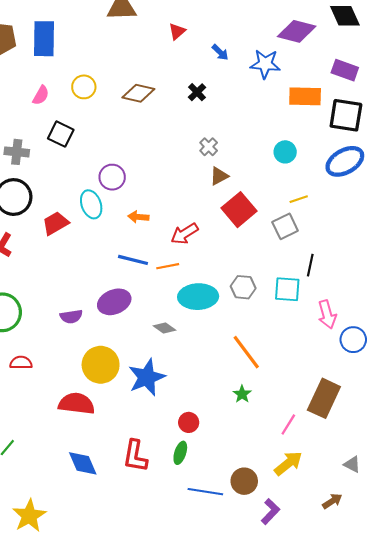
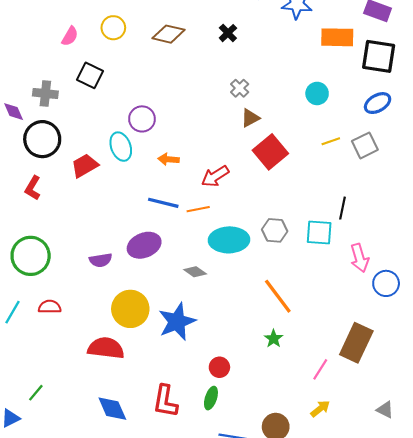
blue ellipse: (345, 161) -> (378, 103), size x0.7
gray square: (285, 226) -> (365, 145), moved
yellow arrow: (288, 463) -> (320, 409), size x0.7

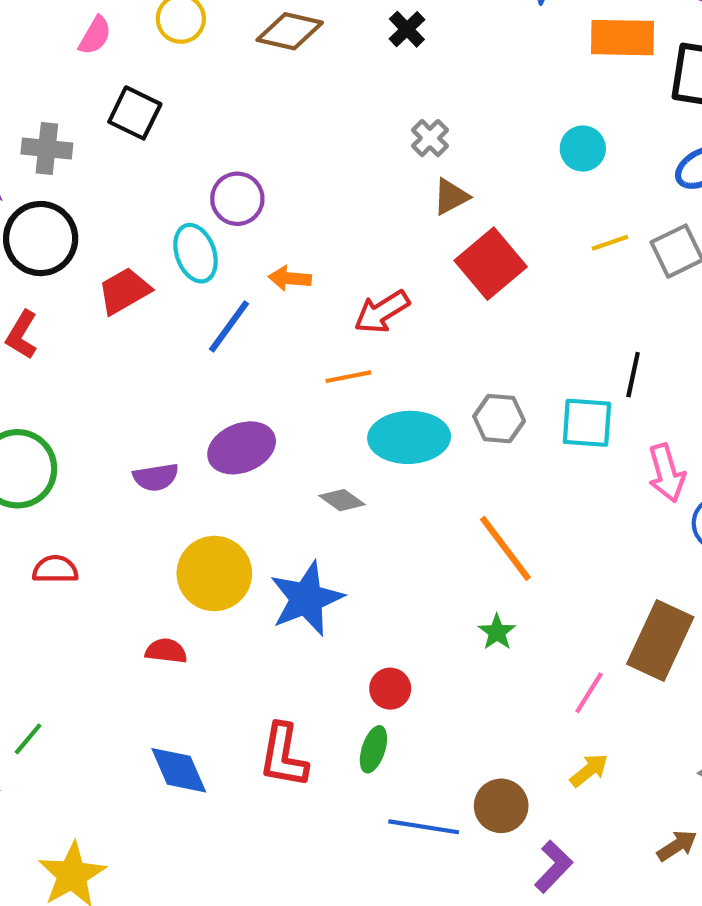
blue line: (163, 203) -> (229, 326), moved, turned -68
red semicircle: (106, 348) -> (166, 651), size x0.6

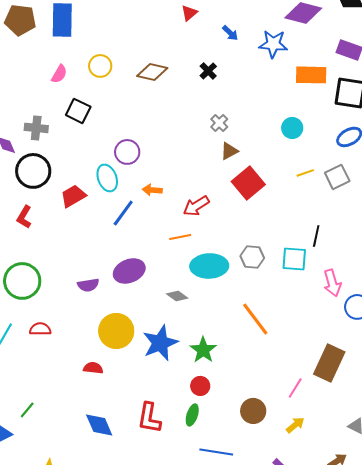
green star: (497, 632) -> (203, 350), moved, size x1.5
brown circle: (501, 806) -> (253, 411), moved

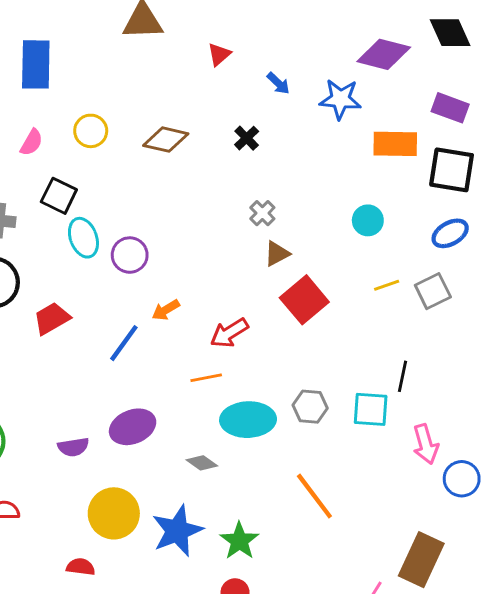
cyan ellipse: (107, 178) -> (83, 238), moved
orange arrow: (152, 190) -> (166, 310), turned -36

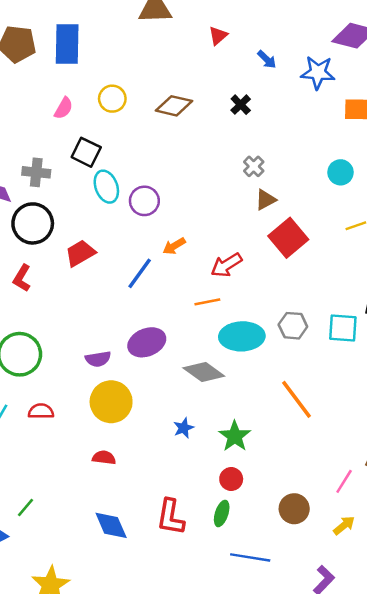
gray diamond: (202, 463) -> (204, 372), size x1.6
yellow circle: (114, 513) -> (111, 402), moved
blue star: (177, 531) -> (184, 428), size x0.5

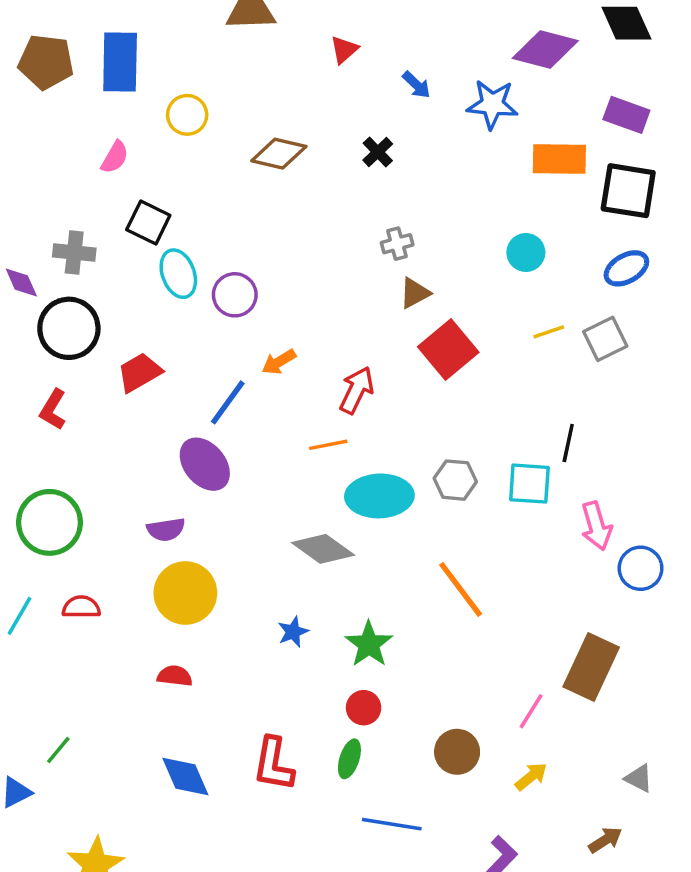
yellow circle: (112, 99) -> (187, 115), moved
gray cross: (254, 166) -> (397, 244), turned 30
red arrow: (226, 265) -> (356, 390), turned 148
purple ellipse: (147, 342) -> (205, 464), moved, turned 72

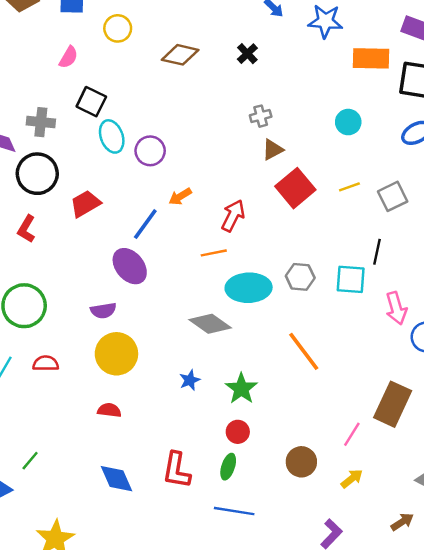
yellow line: (549, 332) -> (349, 187), moved
gray square: (605, 339) -> (393, 196), moved
blue line: (392, 824) -> (234, 511), moved

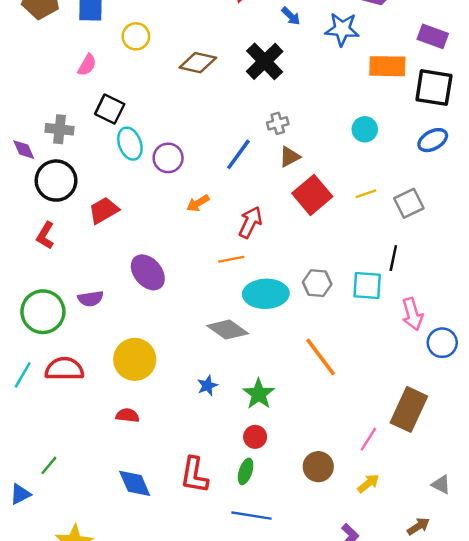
black cross: (247, 54) -> (265, 61), size x1.8
blue line: (145, 224) -> (238, 154), moved
purple semicircle: (103, 311) -> (91, 299), moved
red semicircle: (46, 363) -> (64, 369), size x1.5

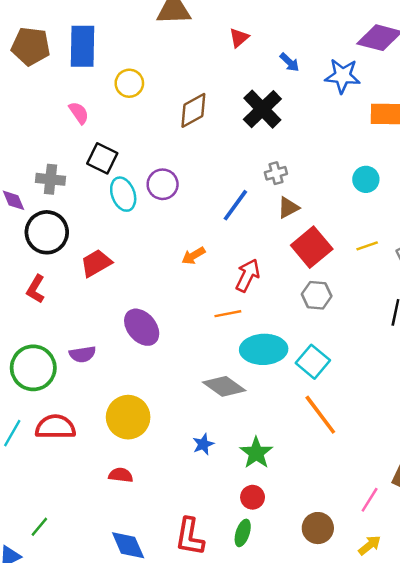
brown diamond: (198, 63) -> (193, 110), turned -42
pink semicircle: (87, 65) -> (79, 113), turned -65
purple circle: (168, 158) -> (163, 184), moved
gray hexagon: (317, 283) -> (317, 295), moved
cyan square: (367, 285) -> (313, 362), moved, turned 36

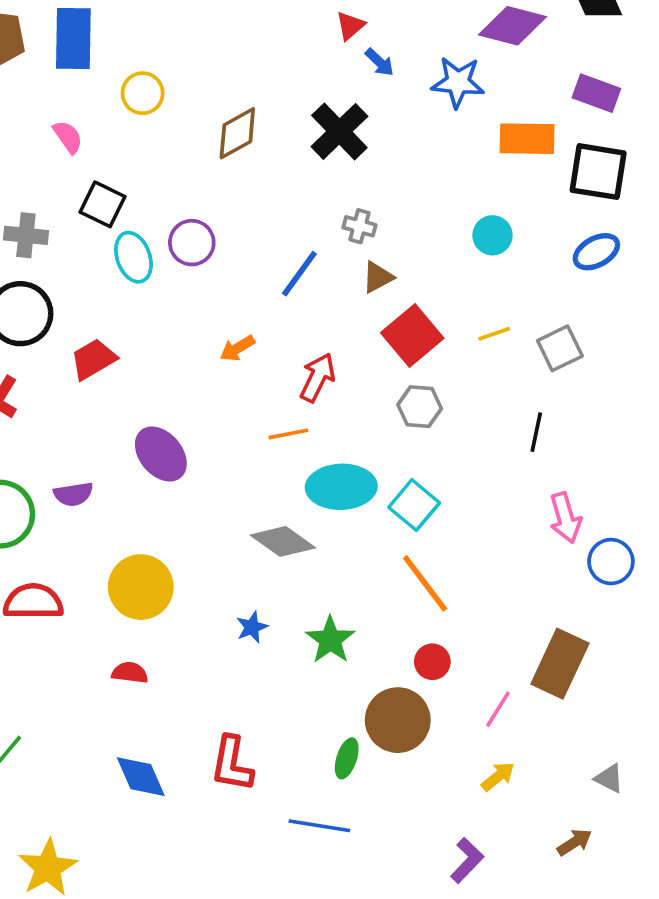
red triangle: (239, 38) -> (350, 26), moved
gray cross: (276, 173) -> (359, 226), turned 30
red circle: (253, 497) -> (432, 662), moved
brown circle: (318, 528) -> (398, 720), moved, size x1.4
green ellipse: (243, 533) -> (347, 758), moved

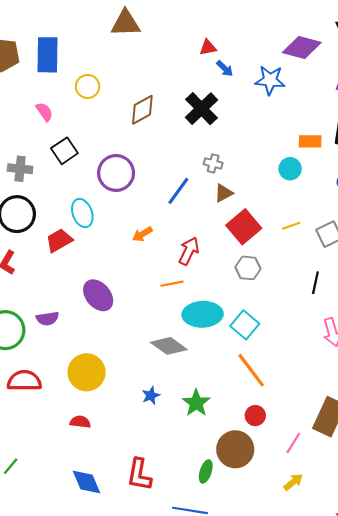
red triangle: (350, 26) -> (208, 47), turned 30
orange rectangle: (527, 139) -> (310, 141), moved, size x0.7
black square: (103, 204) -> (64, 151), turned 30
purple circle: (192, 243) -> (116, 173), size x1.4
cyan ellipse: (133, 257) -> (82, 213), moved

